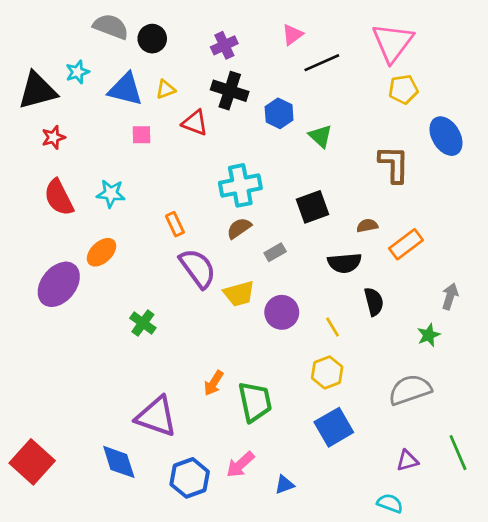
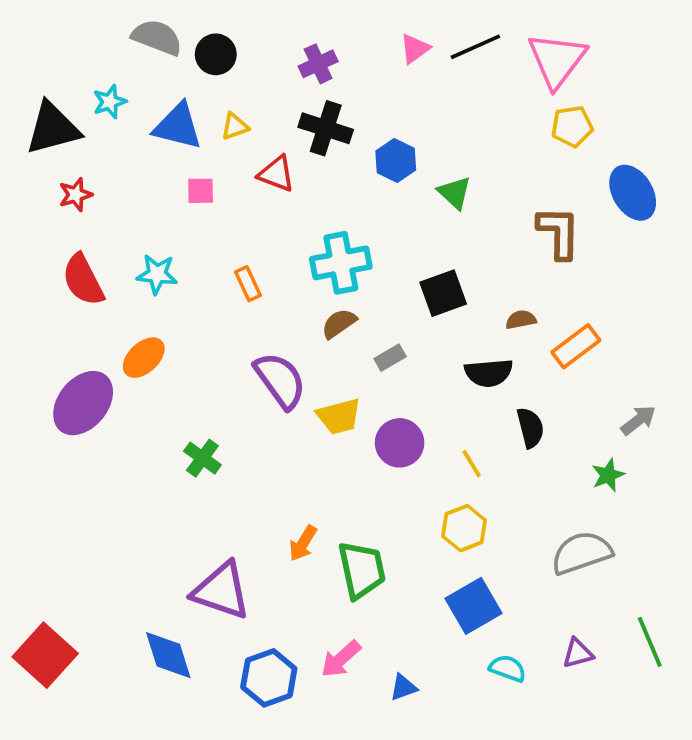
black line: (322, 63) -> (475, 47), moved
orange rectangle: (175, 224) -> (248, 284), moved
gray arrow: (450, 296) -> (638, 420), turned 35
cyan semicircle: (390, 503) -> (508, 668), moved

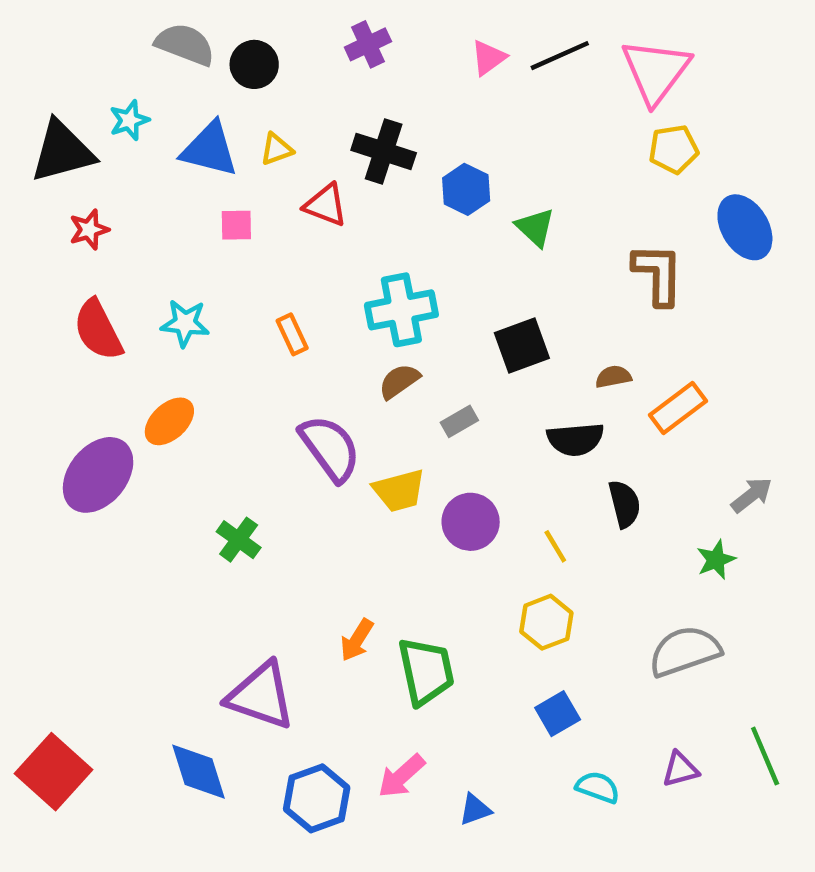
purple cross: (318, 64) -> (368, 44), moved
blue square: (473, 606) -> (558, 714), size x0.7

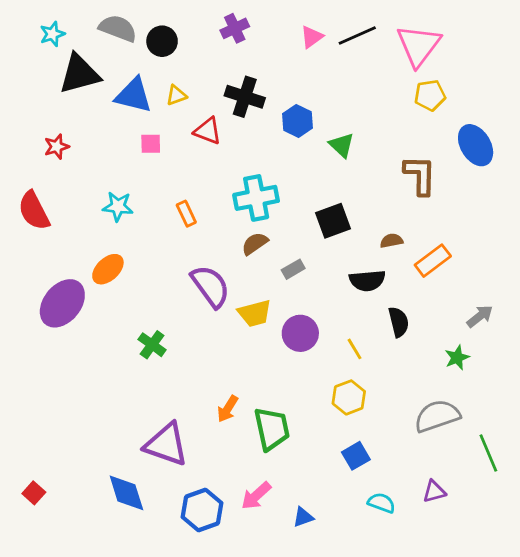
cyan star: (129, 120) -> (52, 34), moved
black triangle: (62, 151) -> (79, 74), moved
red semicircle: (98, 330) -> (34, 211), moved
green line: (765, 756) -> (488, 453), moved
red square: (53, 772) -> (34, 493), size x0.5

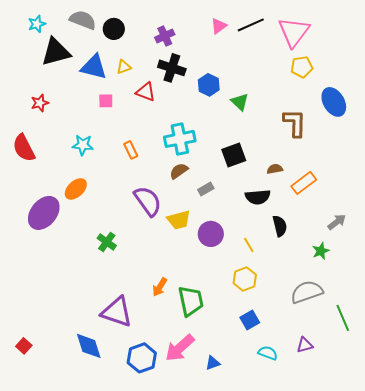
purple cross: (235, 28) -> (165, 36), moved
pink arrow: (256, 496) -> (180, 348), size x1.4

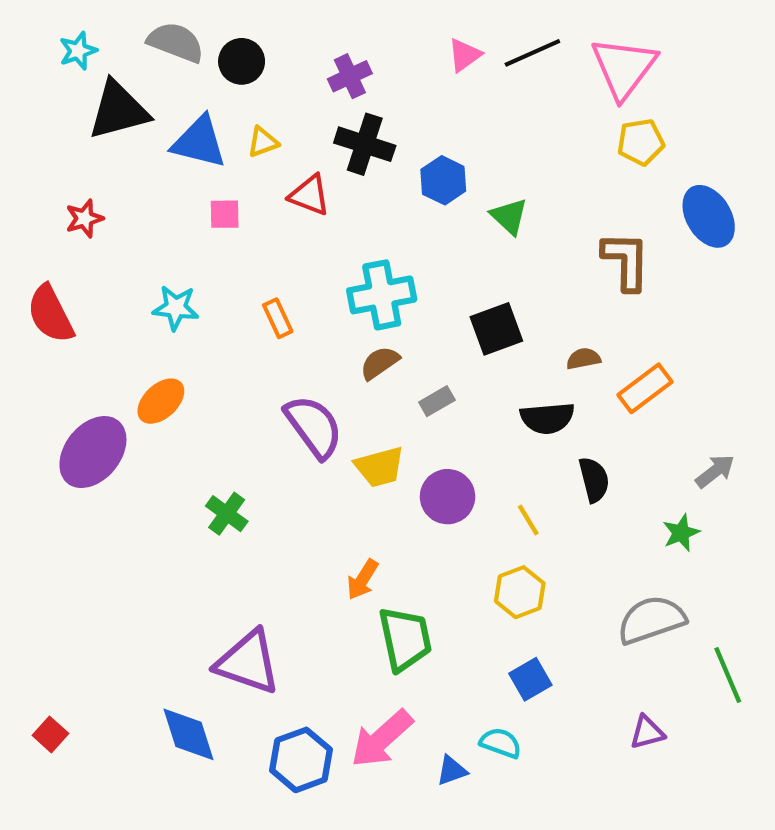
orange arrow: (160, 287) -> (363, 579), moved
cyan semicircle: (268, 353) -> (501, 743), moved

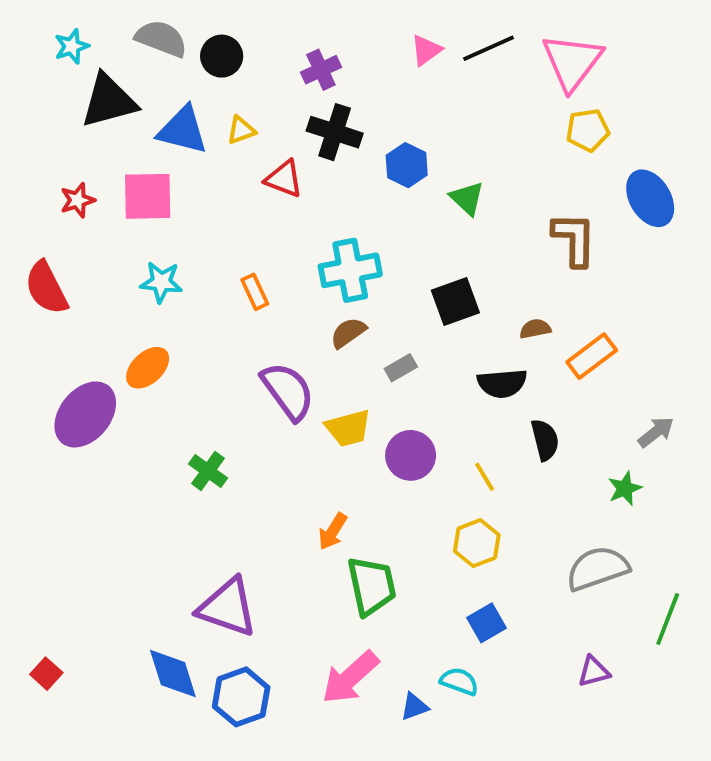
pink square: (225, 214) -> (148, 196), moved, size x1.8
green line: (728, 675) -> (668, 619), turned 44
blue hexagon: (301, 760) -> (241, 697), moved

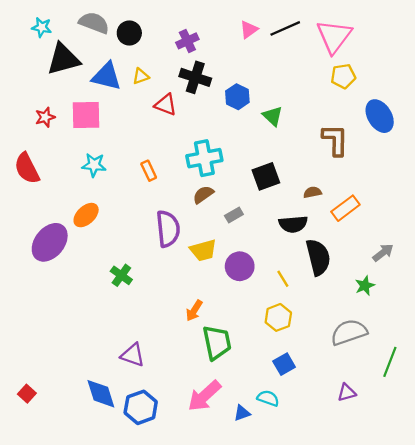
cyan star: (72, 46) -> (42, 27), turned 30
purple semicircle: (288, 391) -> (168, 229), turned 30
black semicircle: (545, 440) -> (318, 257), size x1.5
purple triangle: (227, 607) -> (133, 355), size x0.7

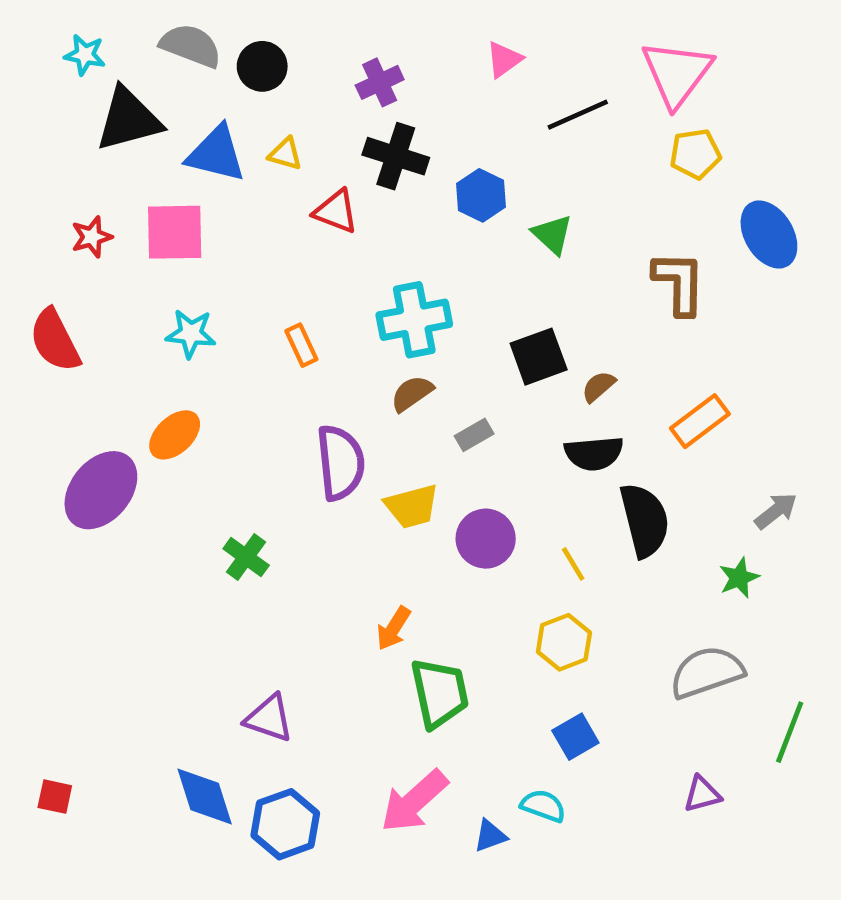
black line: (285, 28) -> (578, 115), moved
yellow triangle: (141, 76) -> (285, 154), turned 36
brown semicircle: (312, 192) -> (598, 387), moved, turned -30
red square: (27, 394) -> (55, 797), turned -30

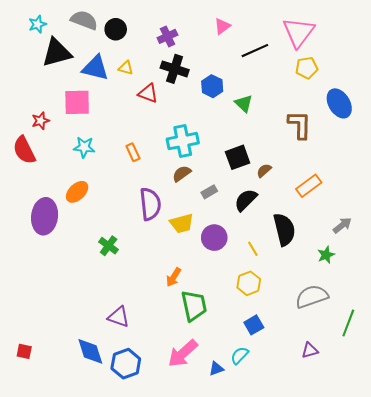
cyan star: (85, 55) -> (37, 24), turned -30
red star: (92, 237) -> (40, 121), moved
black semicircle: (594, 453) -> (246, 200), moved, turned 140
purple ellipse: (101, 490) -> (45, 216), turned -32
cyan semicircle: (543, 806) -> (240, 355), turned -66

